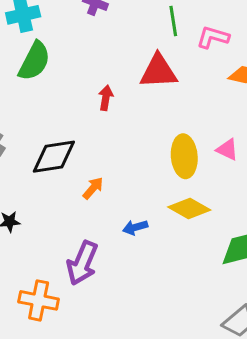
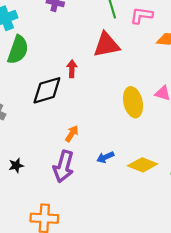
black diamond: (54, 157) -> (47, 90), moved
yellow diamond: (189, 209) -> (143, 165), moved
purple arrow: (82, 263) -> (64, 166), moved

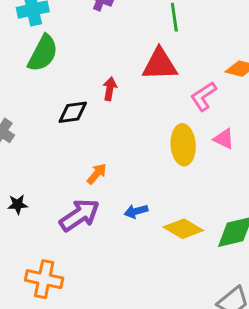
pink L-shape: (142, 15) -> (204, 96), moved, turned -50
black diamond: (47, 90) -> (73, 112), size x0.7
purple arrow: (64, 166) -> (79, 215), turned -148

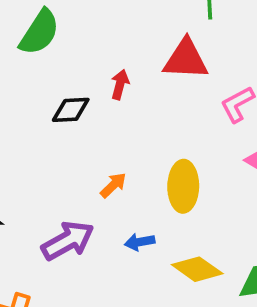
yellow ellipse: (183, 145) -> (183, 186), moved
orange arrow: (97, 174) -> (113, 185), moved

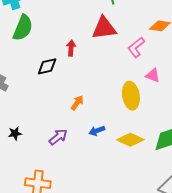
yellow ellipse: (183, 186) -> (131, 96), moved
purple arrow: (68, 241) -> (58, 137), size x0.7

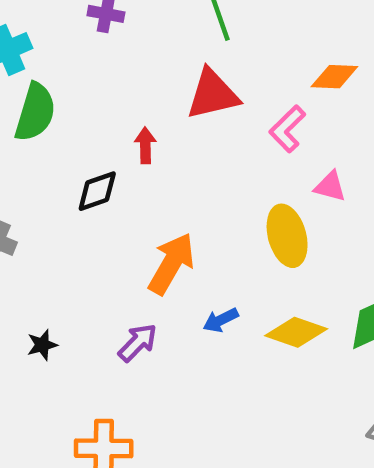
orange arrow: (77, 103) -> (171, 264), size x1.8

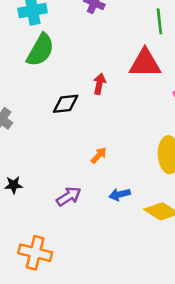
orange arrow: (171, 264) -> (99, 155), size x0.5

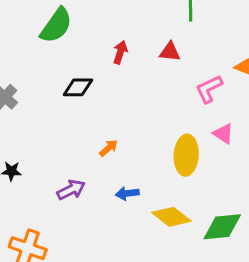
red triangle: (145, 63) -> (170, 52), size x0.6
red arrow: (99, 84) -> (120, 52), moved

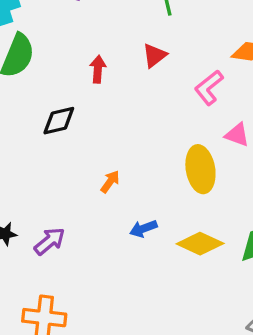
red triangle: (170, 52) -> (154, 56), turned -30
purple arrow: (71, 190) -> (50, 241), moved

